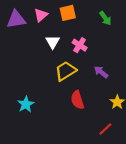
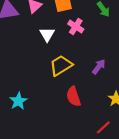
pink cross: (80, 45) -> (76, 26), moved
purple arrow: (101, 72) -> (99, 67), turned 88

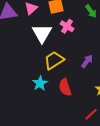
white triangle: (47, 34) -> (42, 33), size x1.5
cyan star: (18, 101) -> (40, 83), moved

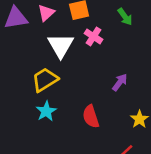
yellow trapezoid: (54, 60) -> (45, 80), moved
cyan star: (40, 83) -> (46, 111), moved

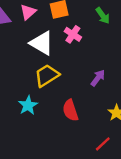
white triangle: (61, 46) -> (42, 43), turned -30
yellow trapezoid: (45, 80) -> (47, 75), moved

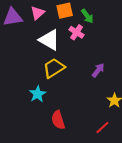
green arrow: (103, 16) -> (87, 16), moved
red semicircle: (70, 110) -> (58, 120), moved

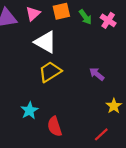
pink cross: (76, 32) -> (108, 20), moved
purple arrow: (98, 70) -> (97, 74), turned -88
cyan star: (38, 94) -> (29, 111), moved

